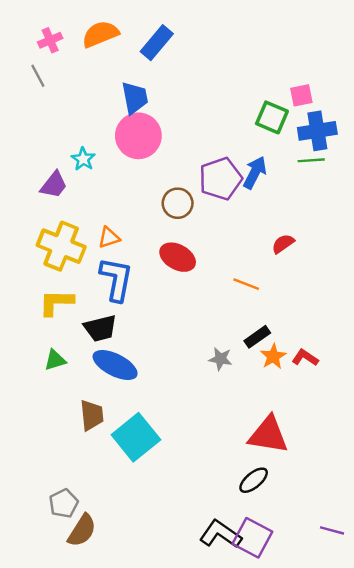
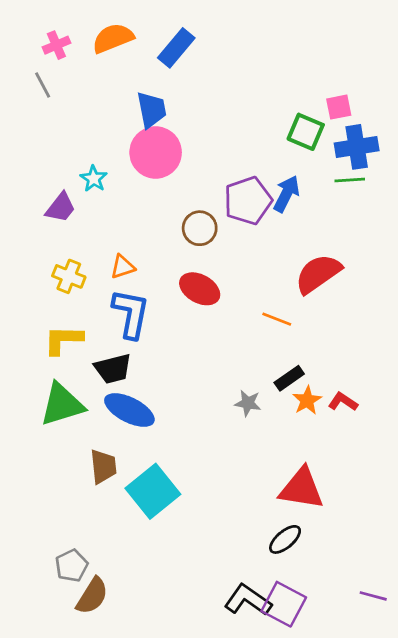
red semicircle: (283, 244) -> (318, 274), size x1.8
yellow cross: (61, 246) -> (69, 276), size x0.6
green triangle: (55, 360) -> (62, 404), size x1.8

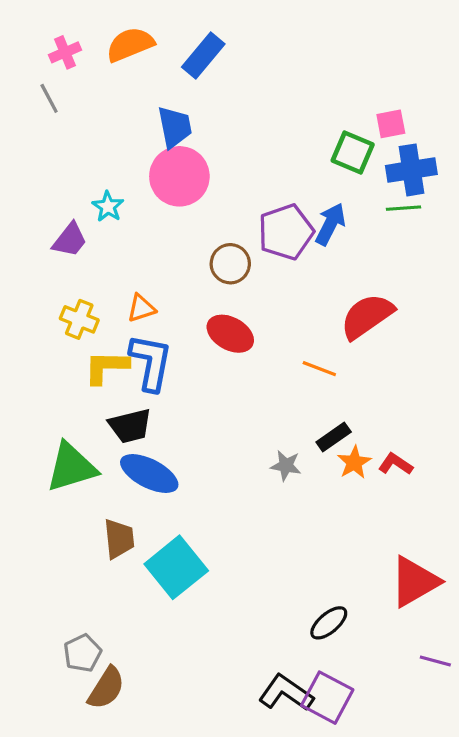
yellow L-shape: (63, 340) -> (106, 367), moved
red triangle: (302, 488) -> (415, 582), moved, turned -39
purple line: (373, 596) -> (435, 661), moved

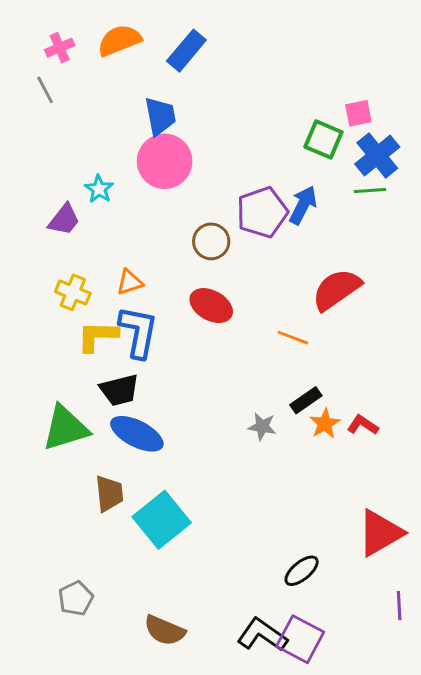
blue cross: (411, 170) -> (377, 155), turned -30
purple line: (435, 661) -> (399, 606), turned 72
brown semicircle: (106, 688) -> (165, 630), moved, turned 81

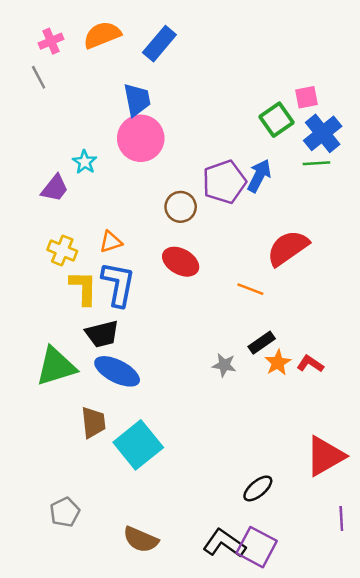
green square: (323, 139) -> (277, 120), turned 32
yellow L-shape: (98, 336) -> (83, 288), turned 90

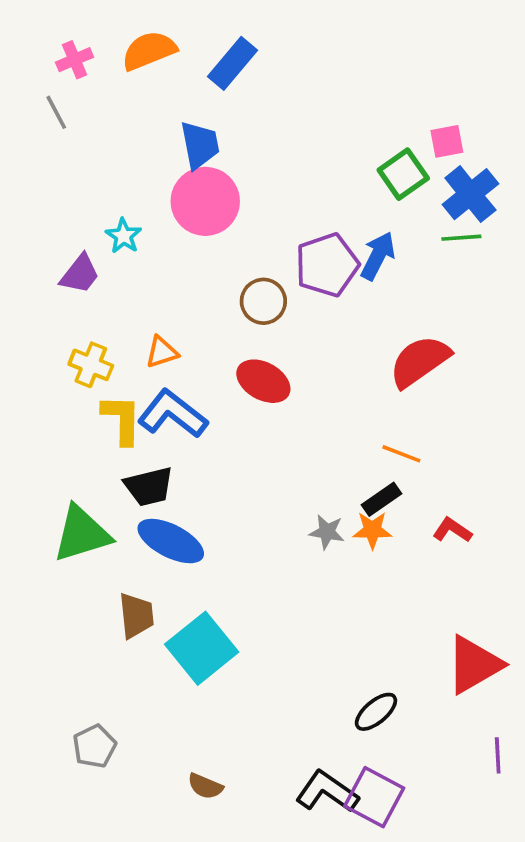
blue L-shape: (118, 284) -> (173, 414), turned -63
orange line: (250, 289) -> (401, 454), moved
orange star: (278, 363) -> (372, 530), moved, turned 30
brown semicircle: (141, 540) -> (205, 786), size x0.7

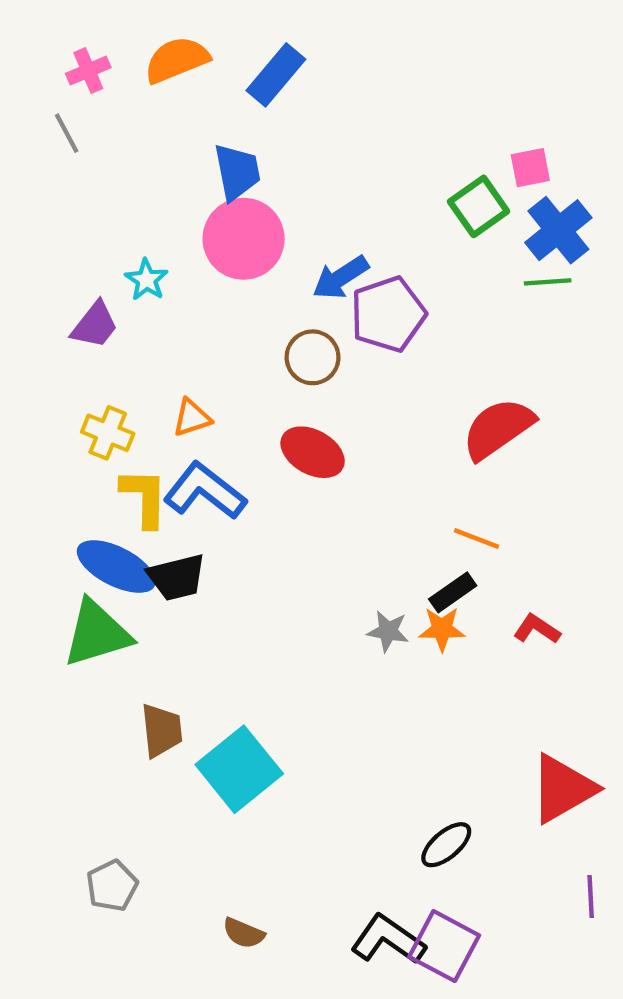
blue arrow: (378, 256) -> (341, 278), moved, turned -150
blue ellipse: (171, 541) -> (116, 567), moved

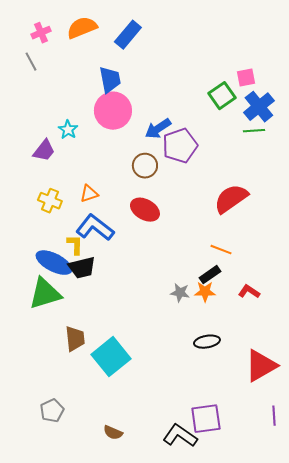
yellow L-shape: (144, 498) -> (75, 245), moved, size x0.7
black ellipse: (446, 845) -> (207, 342), moved, turned 30
purple square: (444, 946) -> (206, 419), moved, turned -36

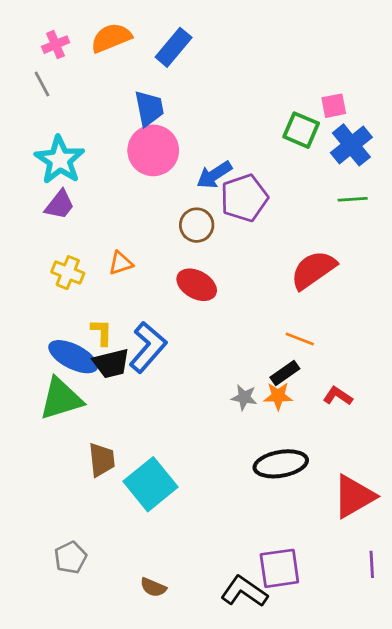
green square: (222, 96) -> (301, 130), turned -32
cyan star: (68, 130) -> (60, 160), moved, size x1.8
green line: (254, 131) -> (353, 199), moved
blue L-shape: (95, 228) -> (148, 347), moved, turned 93
black ellipse: (207, 342) -> (281, 464), size x1.5

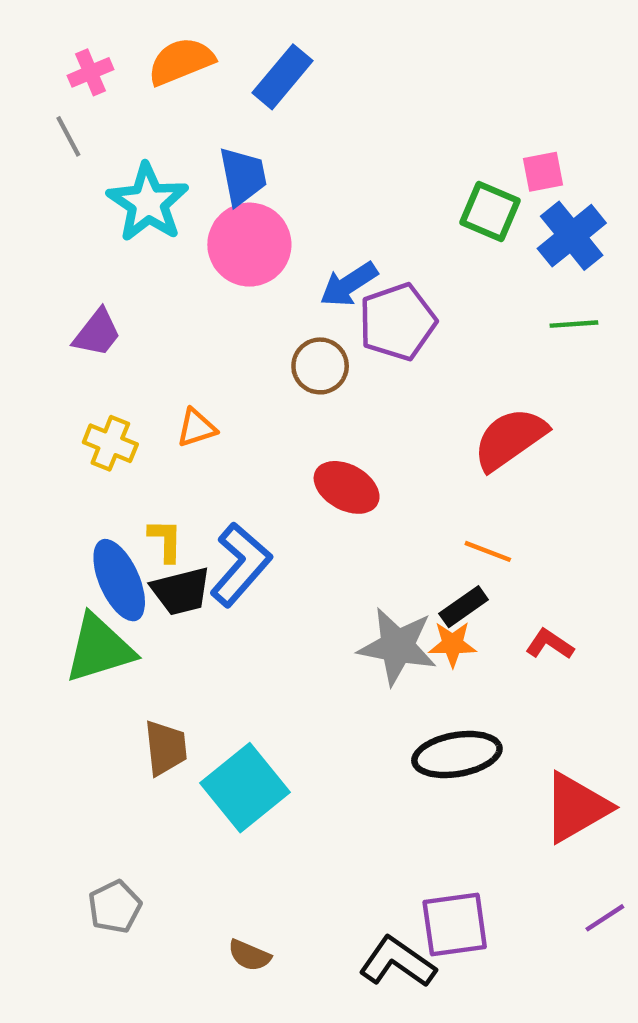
cyan star: (60, 160) -> (148, 203), moved
red ellipse: (197, 285) -> (347, 487), moved
blue ellipse: (73, 357) -> (119, 580), turned 39
gray star: (244, 397) -> (397, 646), size x1.8
purple line: (372, 564) -> (605, 918), turned 60

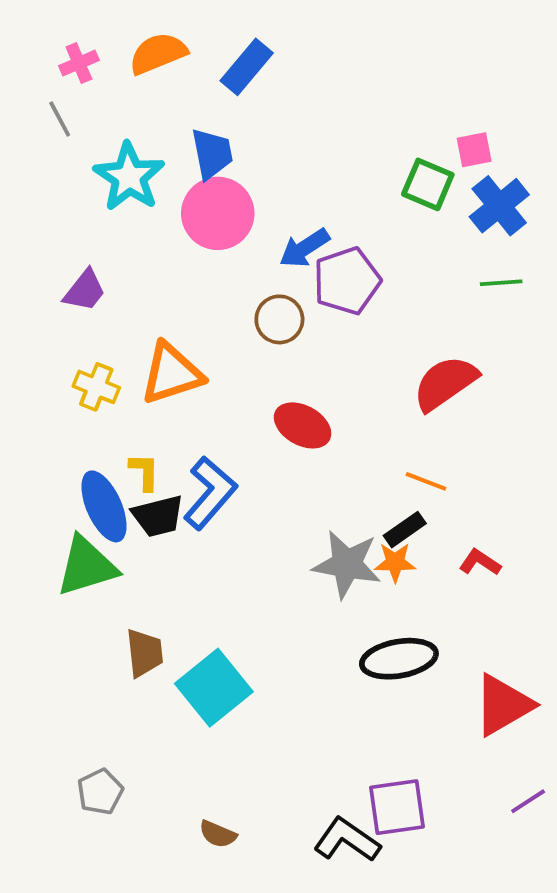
orange triangle: (196, 428) -> (171, 373), size x1.8

